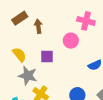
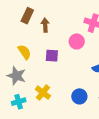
brown rectangle: (20, 18) -> (27, 16), turned -35
gray star: (28, 76) -> (16, 76), moved

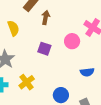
yellow semicircle: (24, 52) -> (13, 28), moved

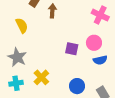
pink circle: (72, 41) -> (94, 43), moved
purple square: (44, 49) -> (72, 49), moved

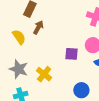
brown arrow: (52, 11) -> (38, 27), moved, turned 32
yellow cross: (41, 77) -> (44, 74), moved

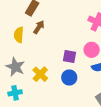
yellow semicircle: (19, 37) -> (19, 35), turned -147
blue circle: (81, 90) -> (69, 78), moved

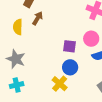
yellow cross: (40, 74) -> (60, 84), moved

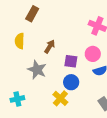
brown arrow: (38, 18) -> (50, 47), moved
gray star: (16, 59) -> (37, 70), moved

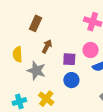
brown rectangle: (32, 14) -> (36, 23), moved
yellow semicircle: (20, 41) -> (18, 54), moved
yellow cross: (60, 98) -> (46, 99), moved

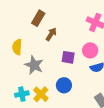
brown arrow: (47, 46) -> (51, 34), moved
blue circle: (71, 80) -> (64, 85), moved
cyan cross: (19, 101) -> (22, 94), moved

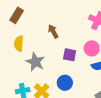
brown rectangle: (38, 18) -> (17, 15), moved
brown arrow: (51, 34) -> (53, 31), turned -64

